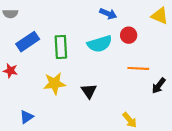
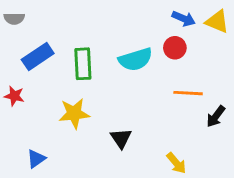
blue arrow: (108, 14) -> (184, 19), moved
black triangle: (89, 91) -> (121, 138), moved

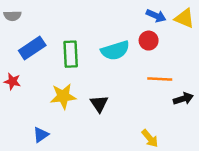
black arrow: (216, 116) -> (183, 99), turned -144
black triangle: (121, 138) -> (99, 104), moved
blue triangle: (36, 159) -> (41, 135), moved

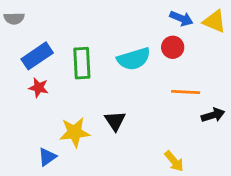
red star: (12, 81) -> (39, 88), moved
yellow star: (63, 96) -> (75, 132), moved

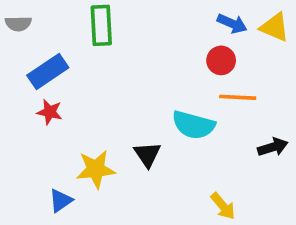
cyan semicircle: (134, 59) -> (193, 125), moved, turned 32
green rectangle: (82, 63) -> (101, 25), moved
orange line: (186, 92) -> (238, 97), moved

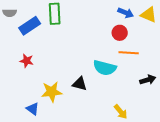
blue rectangle: (48, 71) -> (30, 26), moved
black triangle: (147, 154) -> (80, 84), turned -42
blue triangle: (61, 201) -> (33, 109), turned -48

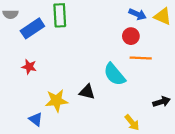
cyan semicircle: (105, 68) -> (114, 74), turned 35
black arrow: (148, 80) -> (162, 102), moved

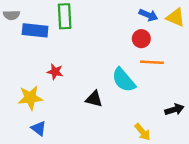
blue rectangle: (32, 28) -> (35, 30), turned 40
red star: (29, 67) -> (55, 72), moved
yellow star: (56, 101) -> (30, 98), moved

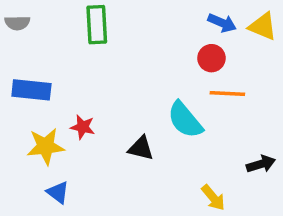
blue rectangle: (35, 30) -> (31, 90), moved
red star: (55, 72) -> (83, 127), moved

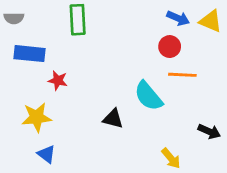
blue rectangle: (31, 90) -> (29, 54), moved
red star: (83, 127) -> (58, 80), moved
black arrow: (261, 164) -> (209, 131), turned 40

